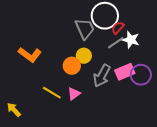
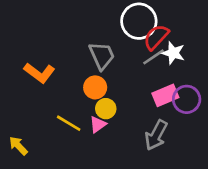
red semicircle: (118, 28) -> (156, 37), size x1.5
gray trapezoid: (85, 29) -> (102, 56), moved
yellow circle: (84, 56) -> (106, 109), moved
gray arrow: (102, 76) -> (156, 135), moved

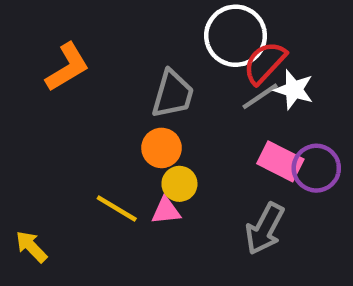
gray trapezoid: (102, 56) -> (173, 94), turned 40
orange L-shape: (39, 73) -> (67, 67), moved, turned -68
pink rectangle: (165, 95) -> (280, 161), turned 50
pink triangle: (98, 125) -> (166, 211), turned 30

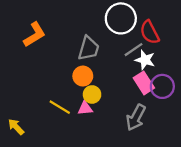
red semicircle: (265, 63) -> (150, 32), moved, turned -70
white star: (294, 90) -> (145, 60), moved
pink rectangle: (280, 161) -> (144, 83), turned 30

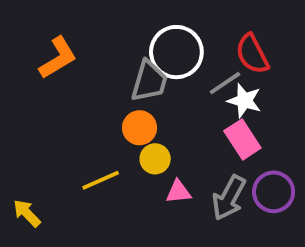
white circle: (121, 18) -> (176, 52), moved
purple circle: (162, 86) -> (274, 192), moved
yellow line: (60, 107) -> (101, 180), turned -55
pink triangle: (85, 108) -> (178, 192), moved

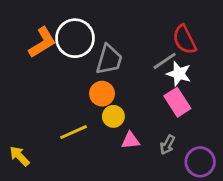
white circle: (176, 52) -> (75, 38), moved
purple circle: (274, 192) -> (200, 162), moved
gray arrow: (229, 198) -> (167, 145), size x0.6

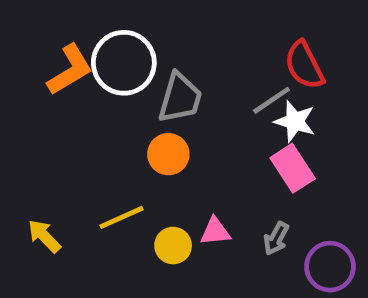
yellow circle: (113, 116) -> (173, 246), moved
yellow arrow: (20, 156) -> (44, 236), moved

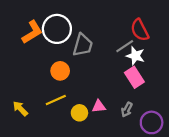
orange circle: (168, 154) -> (60, 71), moved

